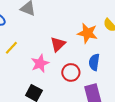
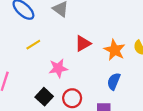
red triangle: (58, 44) -> (83, 43), moved
red circle: (71, 72) -> (72, 98), moved

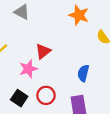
red triangle: (83, 43) -> (43, 51), moved
orange star: (115, 50) -> (79, 15), moved

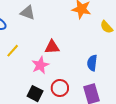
red triangle: (43, 51) -> (52, 47), turned 42

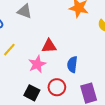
blue semicircle: (92, 63) -> (72, 64), moved

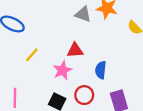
gray triangle: (25, 11) -> (83, 14), moved

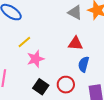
red triangle: (75, 50) -> (75, 43), moved
pink star: (62, 70) -> (36, 59), moved

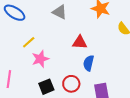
gray triangle: (75, 12) -> (60, 12), moved
black square: (41, 87) -> (46, 87), turned 35

